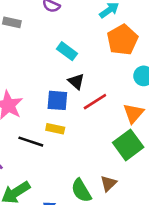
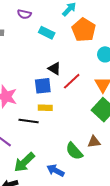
cyan rectangle: (67, 51) -> (47, 33), moved
brown triangle: (108, 183) -> (94, 142), turned 48

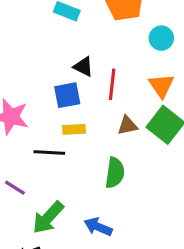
red line: (72, 81) -> (112, 84), turned -36
brown triangle: (94, 142) -> (127, 126), moved
green semicircle: (74, 151) -> (115, 173), moved, turned -126

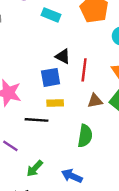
green arrow: (48, 218) -> (35, 168), size x0.7

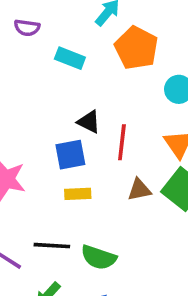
black line: (36, 120) -> (52, 246), moved
green semicircle: (85, 136) -> (99, 257), moved, turned 100

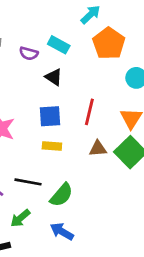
purple semicircle: (27, 28) -> (29, 53), moved
black triangle: (89, 122) -> (54, 77), moved
green semicircle: (99, 257) -> (61, 195), turned -75

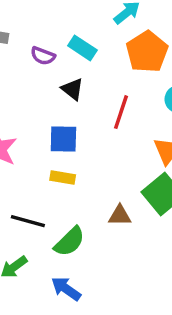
red line: (89, 112) -> (121, 112), moved
brown triangle: (98, 149) -> (120, 216), moved

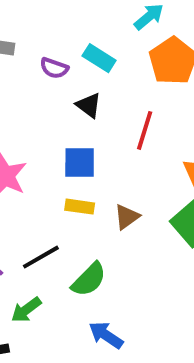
brown triangle: (120, 216) -> (127, 217), moved, turned -35
black line: (28, 221) -> (41, 257), turned -44
blue arrow: (66, 289) -> (106, 335), moved

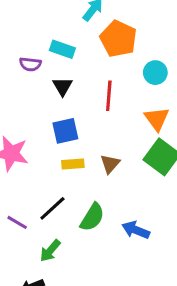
black triangle: (89, 105) -> (63, 86), turned 35
blue arrow: (106, 335) -> (136, 230), moved

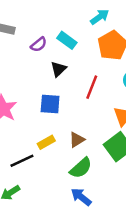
purple semicircle: (30, 64) -> (39, 44), turned -63
yellow rectangle: (73, 164) -> (46, 142), moved, turned -42
green semicircle: (92, 217) -> (81, 168), moved

